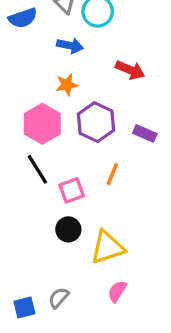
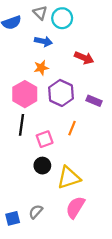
black line: (37, 169) -> (21, 125), turned 40
pink semicircle: (117, 291) -> (75, 207), size x1.5

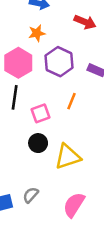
pink semicircle: (75, 207) -> (74, 205), moved

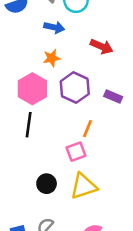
pink square: (41, 113) -> (76, 152), moved
black circle: (38, 143) -> (47, 184), moved

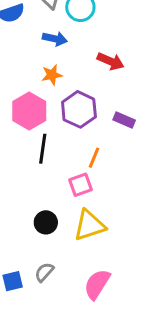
black line: (29, 125) -> (43, 149), moved

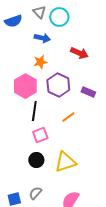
orange line: (94, 158) -> (68, 117), turned 32
pink square: (80, 185) -> (40, 135), moved

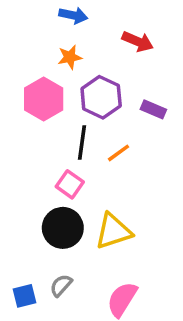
black line: (34, 111) -> (82, 143), moved
pink square: (40, 135) -> (70, 184), turned -35
black circle: (36, 160) -> (63, 228), size x1.5

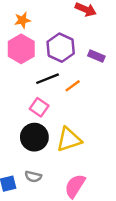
orange star: (70, 57) -> (22, 20), moved
black line: (82, 143) -> (47, 79), turned 60
gray semicircle: (61, 285) -> (33, 177), turned -119

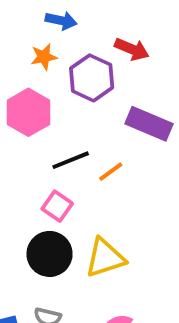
orange star: (22, 20) -> (44, 57), moved
purple hexagon: (61, 48) -> (92, 78), moved
purple rectangle: (96, 56) -> (149, 124), size x1.6

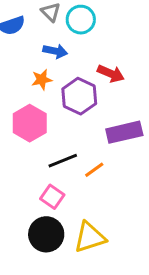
purple rectangle: (149, 124) -> (124, 132), turned -36

